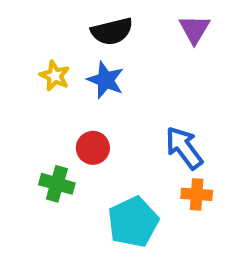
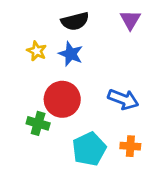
red circle: (93, 148) -> (62, 99), size x1.6
blue arrow: (184, 148) -> (123, 99), turned 148
orange cross: (197, 194) -> (130, 146), moved

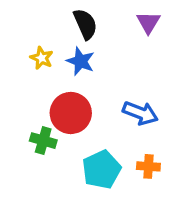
black semicircle: (75, 21) -> (85, 24), turned -100

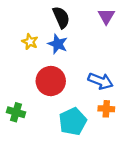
green cross: (43, 141) -> (16, 112), moved
orange cross: (148, 166) -> (106, 109), moved

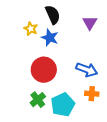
purple triangle: (106, 16) -> (90, 23), moved
yellow star: (30, 42) -> (31, 29), moved
green cross: (16, 112) -> (38, 100), moved, turned 35

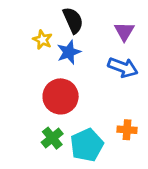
blue star: (50, 38) -> (69, 52), turned 30
blue arrow: (87, 70) -> (123, 67), moved

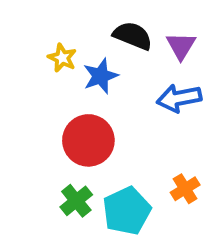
black semicircle: (73, 20) -> (133, 36), moved, turned -44
blue arrow: (123, 67) -> (179, 98), turned 148
orange cross: (127, 130) -> (185, 189), turned -36

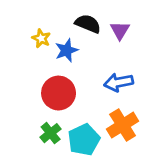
blue arrow: (179, 98) -> (119, 82), moved
orange cross: (185, 189) -> (123, 125), size x1.6

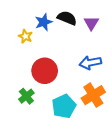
yellow star: (41, 38) -> (25, 36), moved
blue star: (67, 50) -> (44, 22), moved
green cross: (51, 133) -> (26, 96), moved

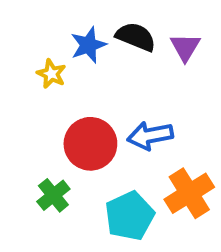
blue arrow: (90, 63) -> (150, 136), moved

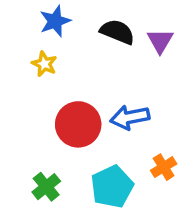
blue star: (88, 45) -> (55, 21), moved
orange cross: (189, 193) -> (164, 167), size x0.6
green cross: (53, 195) -> (46, 187), moved

